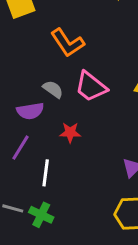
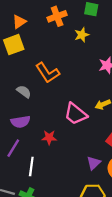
pink trapezoid: (91, 87) -> (75, 114), moved
gray semicircle: (53, 89) -> (24, 92), moved

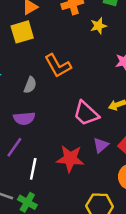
gray semicircle: (24, 92) -> (30, 85), turned 72
red star: (49, 137) -> (70, 159), moved, size x1.6
purple triangle: (94, 163) -> (101, 145), moved

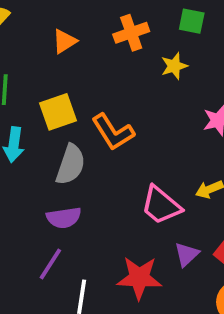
yellow square: (22, 32) -> (58, 112), moved
gray semicircle: (30, 85) -> (71, 165), size x1.5

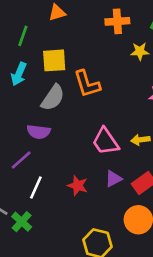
orange triangle: (64, 41) -> (57, 13), moved
red star: (139, 278) -> (78, 186), size x0.7

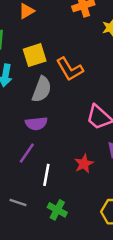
red star: (78, 186) -> (84, 164), turned -30
green cross: (22, 222) -> (57, 210), moved

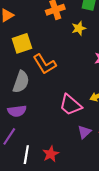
yellow square: (35, 55) -> (22, 43), moved
red star: (84, 164) -> (51, 154), moved

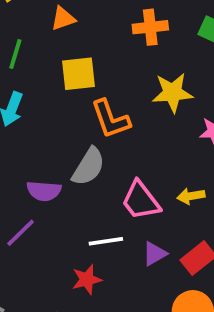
yellow star: (79, 28) -> (172, 93), moved, size x1.5
gray semicircle: (21, 82) -> (88, 167), moved
white line: (26, 155) -> (106, 241), moved, turned 60

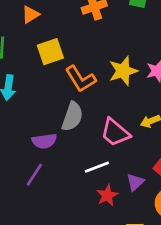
yellow star: (172, 93) -> (123, 71), moved
purple triangle: (155, 254) -> (135, 182), moved
red star: (87, 280) -> (107, 195), moved

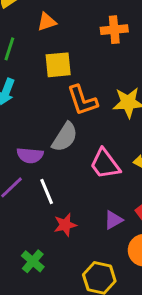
white line: (97, 167) -> (47, 191), moved, turned 75
red star: (107, 195) -> (65, 225), moved

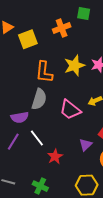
orange cross: (114, 30) -> (62, 28), moved
yellow square: (58, 65) -> (28, 39), moved
orange L-shape: (82, 100) -> (44, 72), turned 40

